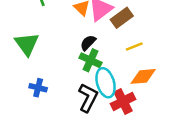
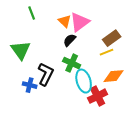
brown rectangle: (122, 18) -> (112, 38), moved
black semicircle: (88, 43) -> (70, 40), moved
black L-shape: (88, 98) -> (46, 74), moved

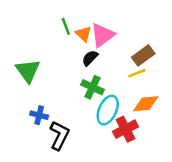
green line: (32, 13) -> (66, 26), moved
black L-shape: (46, 74) -> (59, 135), moved
cyan ellipse: (84, 81) -> (108, 110), turned 40

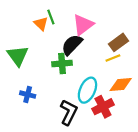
orange triangle: (84, 34) -> (41, 24), moved
black semicircle: (90, 58) -> (72, 45), size x1.5
green cross: (92, 87) -> (62, 64), moved, turned -30
black L-shape: (59, 135) -> (69, 112), moved

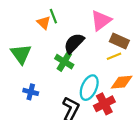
pink triangle: (83, 25) -> (101, 20), moved
brown rectangle: (118, 42) -> (119, 41), turned 60
green cross: (62, 64) -> (64, 62), turned 36

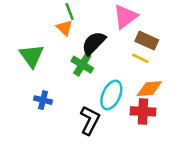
orange triangle: (44, 23) -> (65, 28), moved
yellow line: (114, 56) -> (140, 58), turned 48
red cross: (104, 104) -> (143, 111), moved, turned 30

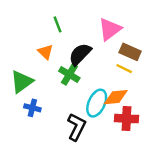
orange triangle: (65, 28) -> (45, 52), moved
green triangle: (32, 56) -> (22, 82), moved, turned 30
orange diamond: (149, 89) -> (116, 97), moved

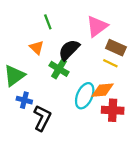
black L-shape: (76, 127) -> (42, 118), moved

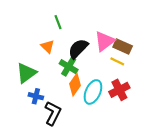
pink triangle: (97, 26) -> (105, 41), moved
orange diamond: (103, 90) -> (75, 85), moved, turned -50
red cross: (113, 110) -> (119, 90), moved, turned -30

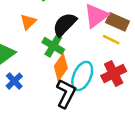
orange triangle: (47, 47) -> (28, 22), turned 32
blue cross: (36, 96) -> (14, 81), turned 32
black L-shape: (53, 113) -> (66, 94), moved

